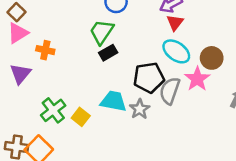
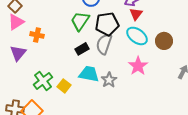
black rectangle: (108, 53) -> (82, 49), moved
black pentagon: (149, 78) -> (107, 24), moved
pink star: (197, 79) -> (138, 66), moved
gray semicircle: (170, 91) -> (104, 44), moved

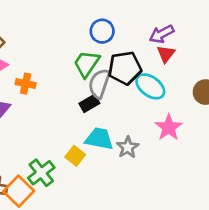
cyan ellipse: (137, 36) -> (150, 86), moved
gray semicircle: (104, 44) -> (99, 84), moved
green cross: (43, 81) -> (41, 173), moved
yellow square: (64, 86) -> (75, 156), moved

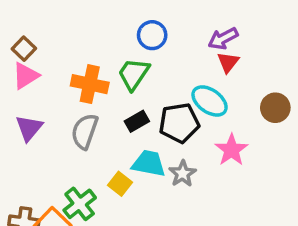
black pentagon: (125, 68) -> (179, 123), moved
orange cross: (26, 84) -> (90, 84), moved, size x1.5
gray semicircle: (99, 84) -> (85, 131), moved

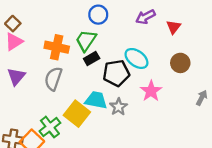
red triangle: (228, 62) -> (174, 27), moved
black rectangle: (137, 121) -> (92, 58), moved
yellow square: (120, 184) -> (77, 114), size x1.6

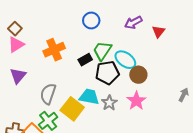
green trapezoid: (86, 40) -> (102, 51), moved
orange cross: (57, 47) -> (54, 50), turned -35
brown circle: (180, 63) -> (138, 75), moved
gray semicircle: (53, 79) -> (48, 94), moved
pink star: (151, 91) -> (136, 101), moved

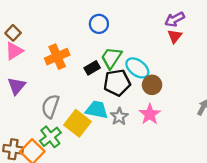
purple arrow: (133, 23) -> (175, 19), moved

